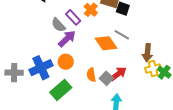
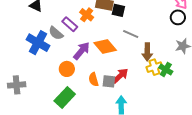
gray line: (122, 35) -> (131, 34), moved
purple arrow: (67, 39) -> (82, 51), moved
blue cross: (41, 68) -> (38, 43), moved, turned -30
gray square: (106, 78) -> (109, 81), turned -32

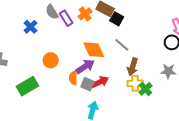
gray semicircle: (56, 33) -> (52, 12), moved
blue cross: (38, 43) -> (30, 27), size x0.6
purple arrow: (82, 51) -> (85, 67), moved
green rectangle: (65, 98) -> (27, 86), moved

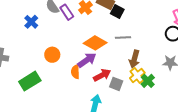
gray line: (122, 45) -> (123, 37), turned -42
orange diamond: (94, 50) -> (95, 43), turned -35
yellow cross: (135, 83) -> (137, 76), turned -35
gray square: (87, 84) -> (116, 84), moved

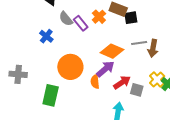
black square: (117, 12) -> (131, 18), turned -32
orange circle: (52, 55) -> (70, 67), size x1.6
brown arrow: (134, 59) -> (153, 48), moved
green rectangle: (30, 81) -> (51, 95), turned -40

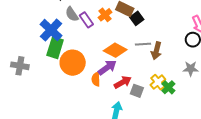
black square: (131, 18) -> (137, 18), turned -32
blue cross: (46, 36) -> (51, 30), size x1.6
green rectangle: (51, 95) -> (55, 48), moved

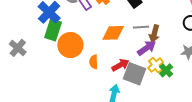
orange diamond: (115, 50) -> (113, 33), turned -30
gray cross: (20, 66) -> (18, 48), turned 30
purple arrow: (107, 67) -> (147, 48), moved
gray square: (137, 91) -> (135, 74), size x1.6

